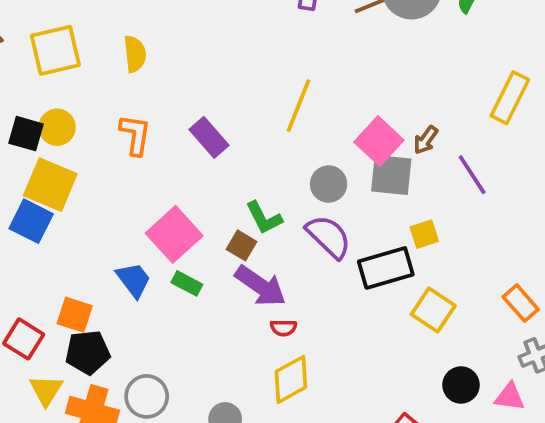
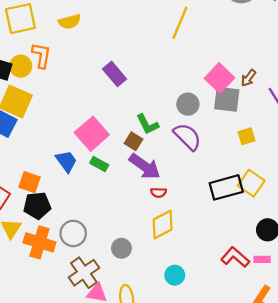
yellow semicircle: (135, 54) -> (70, 22), turned 80
yellow line: (298, 106) -> (180, 23), moved
orange L-shape: (135, 135) -> (41, 55), moved
black rectangle: (386, 268) -> (226, 187), moved

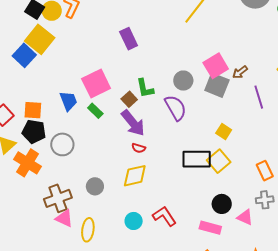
yellow square: (246, 136) -> (224, 132), moved, turned 35
orange square: (30, 182) -> (33, 110), turned -30
gray circle: (73, 233) -> (62, 144), moved
red L-shape: (235, 257) -> (164, 216), moved
pink rectangle: (262, 259) -> (210, 228), size x1.5

